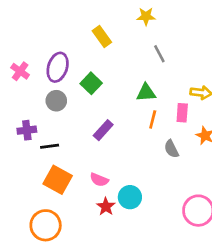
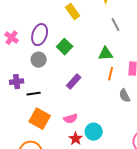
pink semicircle: (99, 180) -> (71, 119), turned -40

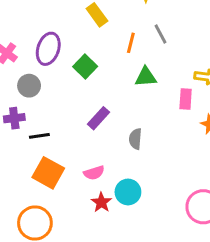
gray circle: (39, 60) -> (29, 86), moved
orange line: (111, 74) -> (131, 43), moved
gray semicircle: (125, 96) -> (135, 139), moved, turned 32

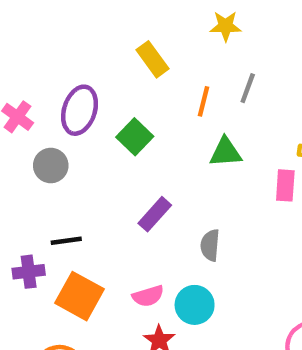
gray line: (160, 34) -> (248, 88), turned 48
purple cross: (14, 118) -> (29, 272), moved
cyan circle: (128, 192) -> (195, 305), moved

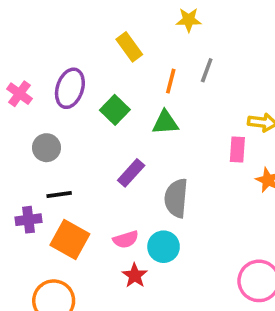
green triangle: (226, 152) -> (165, 122), moved
gray circle: (51, 166) -> (46, 148), moved
gray semicircle: (210, 245) -> (176, 198), size x1.5

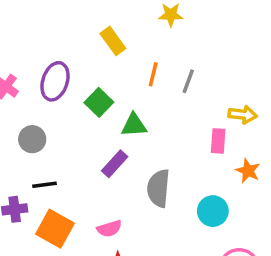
gray line: (207, 70) -> (188, 81), moved
green triangle: (165, 122) -> (134, 125), moved
cyan circle: (164, 247) -> (213, 211), moved

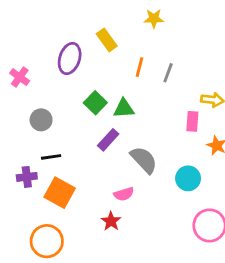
purple ellipse: (55, 81) -> (70, 58), moved
green square: (99, 102) -> (95, 103), moved
gray semicircle: (158, 188) -> (144, 160), turned 132
pink semicircle: (109, 229) -> (124, 194), moved

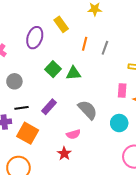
pink rectangle: (192, 121) -> (122, 91), moved
purple rectangle: (108, 140) -> (49, 107), moved

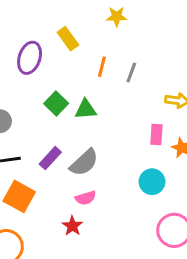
gray semicircle: (88, 110) -> (84, 163), moved, turned 90

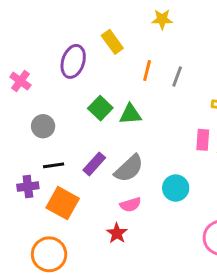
cyan circle: (152, 182) -> (176, 188), moved

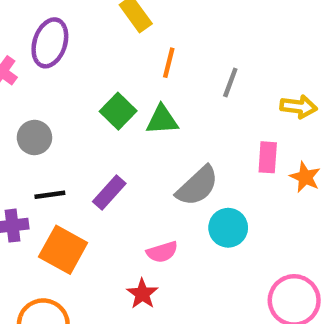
purple ellipse: (73, 61) -> (50, 43), moved
orange line: (147, 70) -> (169, 63), moved
gray line: (177, 76) -> (230, 82), moved
gray semicircle: (129, 168) -> (197, 186), moved

